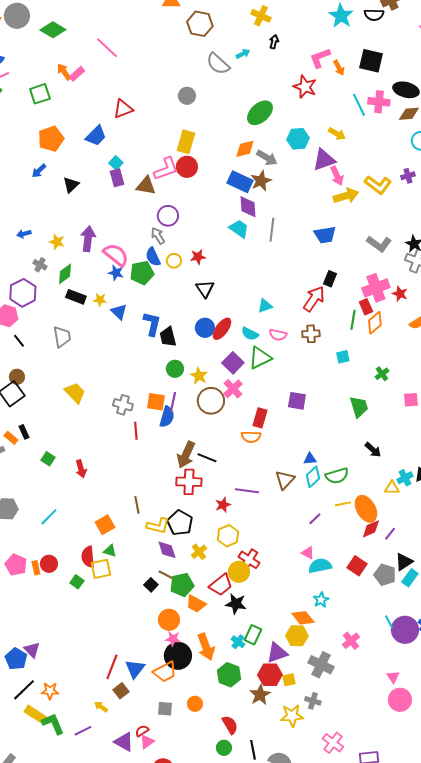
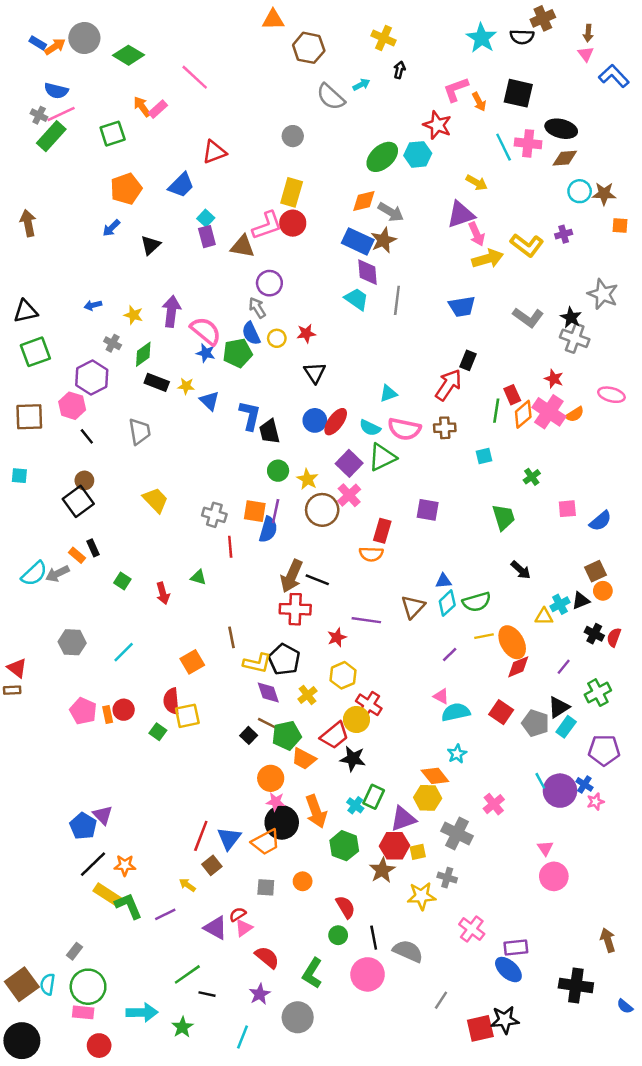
cyan hexagon: (298, 139) -> (418, 154), moved
pink cross: (376, 288) -> (549, 412), moved, turned -36
pink semicircle: (278, 335) -> (404, 429), size x1.5
purple line: (390, 534) -> (564, 667), moved
green triangle: (110, 551) -> (198, 577), moved

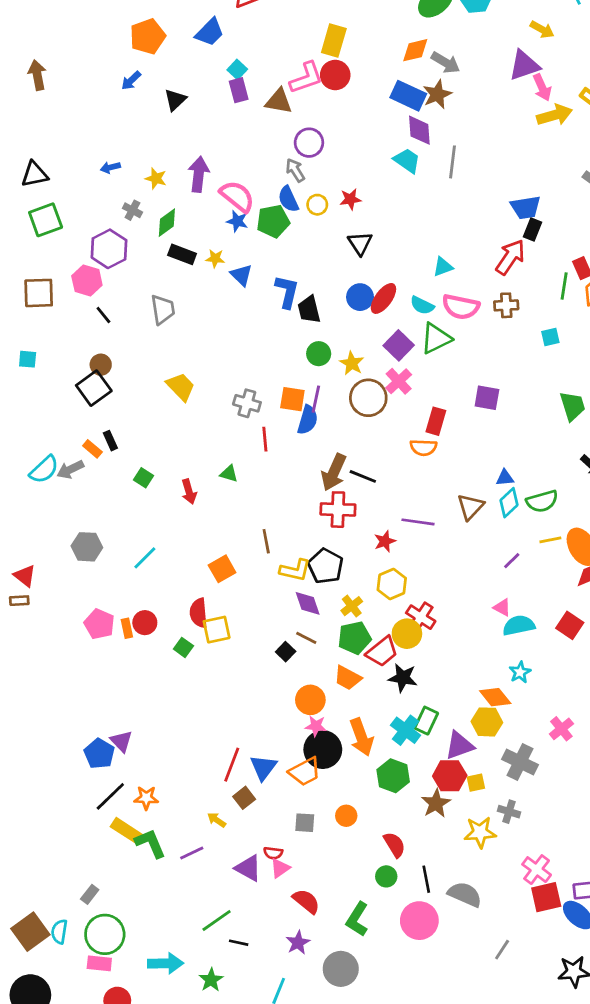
blue trapezoid: (462, 306) -> (526, 207), moved
green pentagon: (287, 735) -> (355, 638), moved
cyan cross: (355, 805) -> (406, 730), size x1.5
red semicircle: (238, 914) -> (273, 853), turned -140
red square: (480, 1028) -> (546, 897), moved

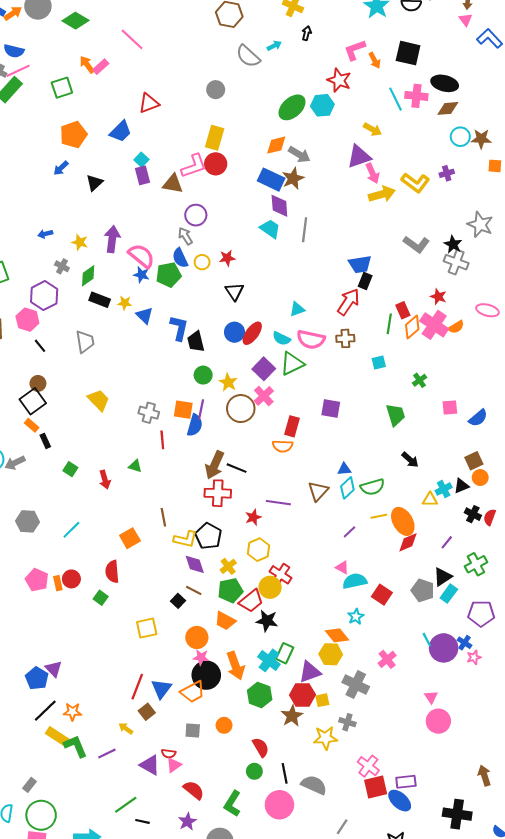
orange rectangle: (92, 449) -> (32, 425), moved
red square: (570, 625) -> (382, 595), moved
yellow square: (217, 630) -> (147, 628), moved

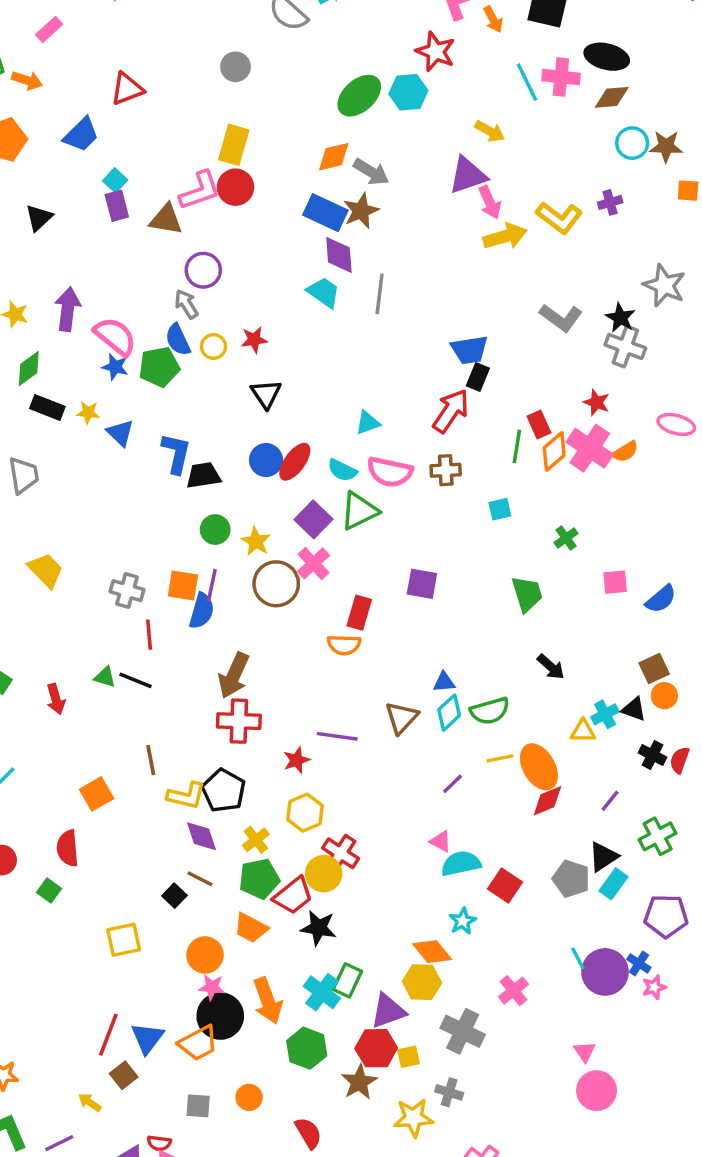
orange arrow: (87, 65) -> (27, 80), moved, turned 144
black trapezoid: (196, 342) -> (203, 475), turned 95
black line: (237, 468) -> (135, 680), moved
black triangle: (461, 486) -> (634, 709), turned 42

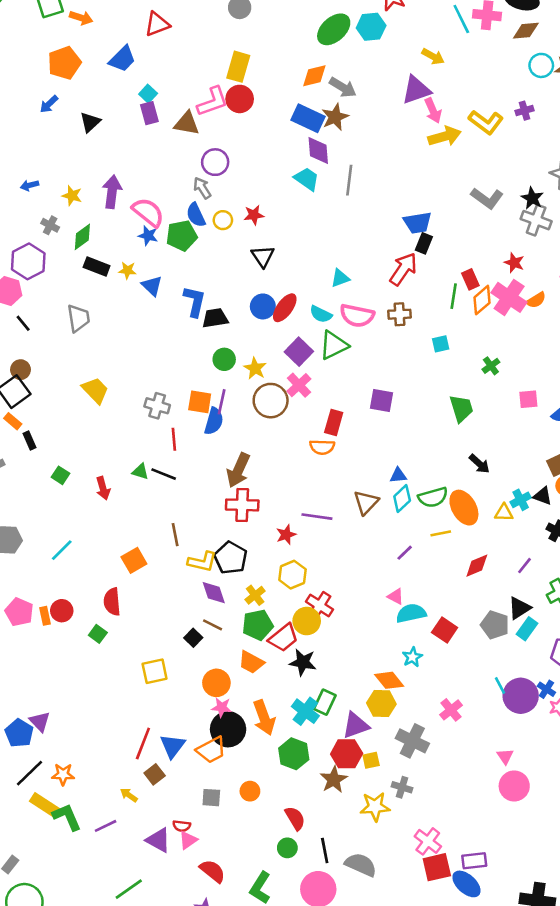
orange ellipse: (539, 767) -> (464, 508), moved

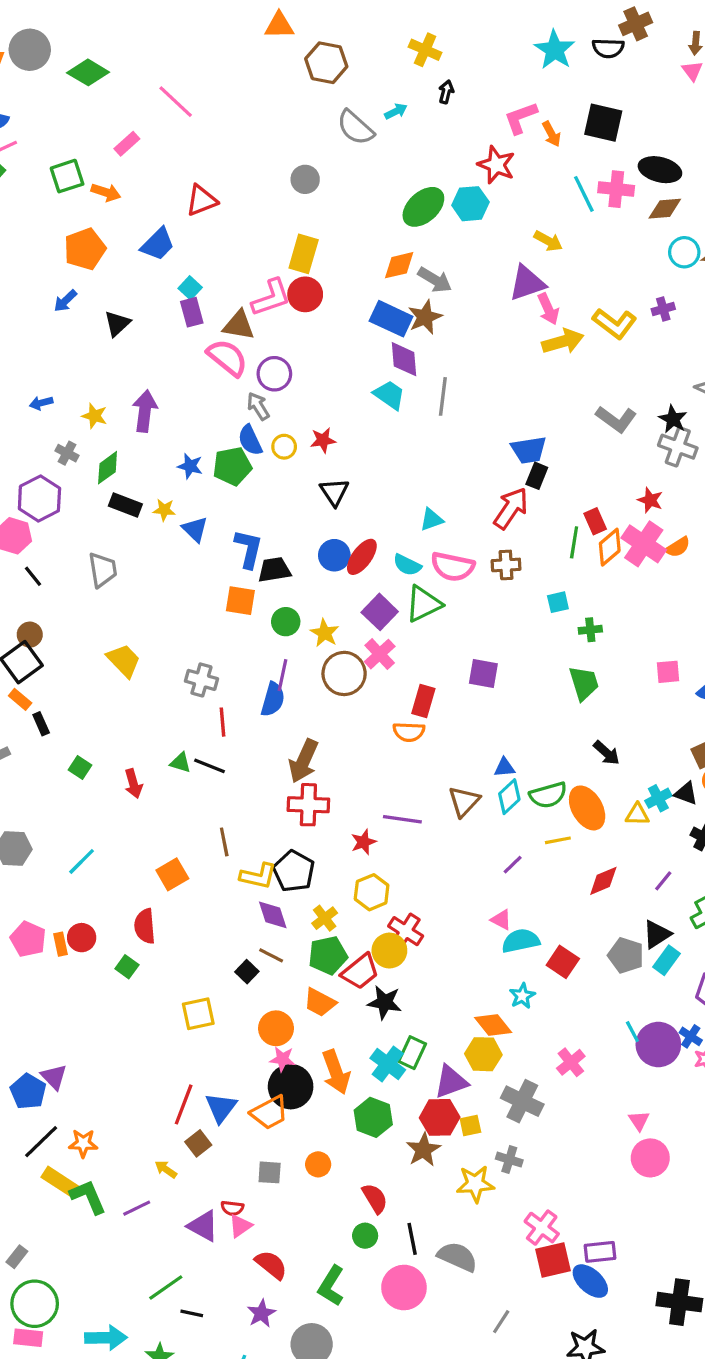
pink semicircle: (148, 212) -> (227, 358), moved
green cross: (491, 366) -> (590, 630), moved, turned 30
orange square: (200, 402) -> (240, 601), moved

